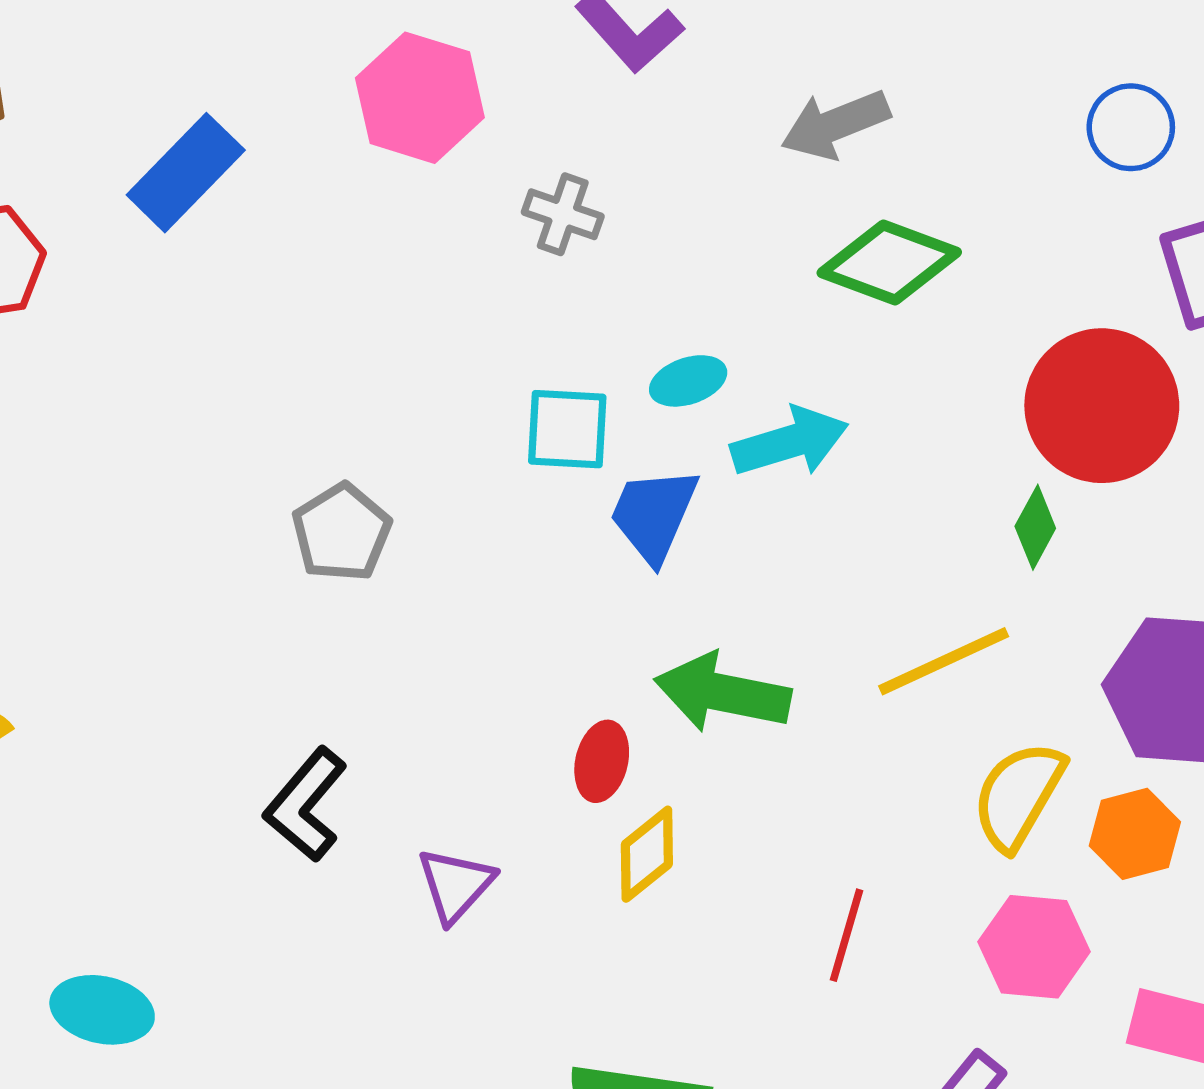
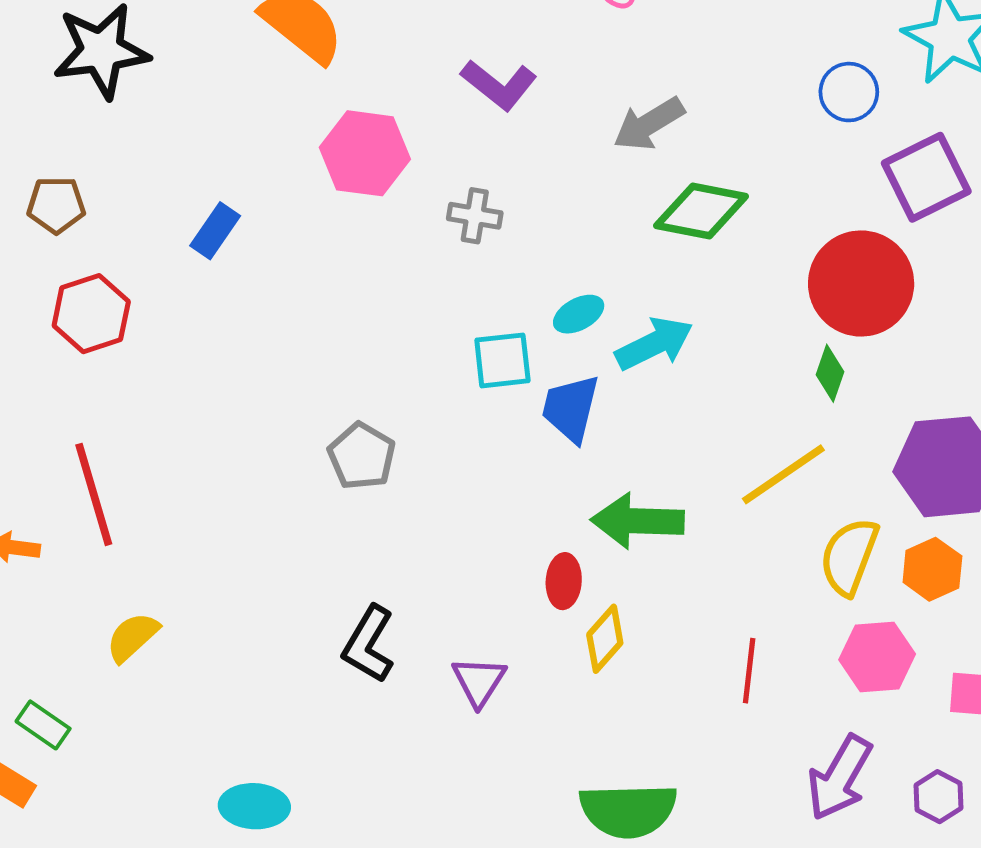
blue rectangle: (186, 173) -> (215, 231), size x0.7

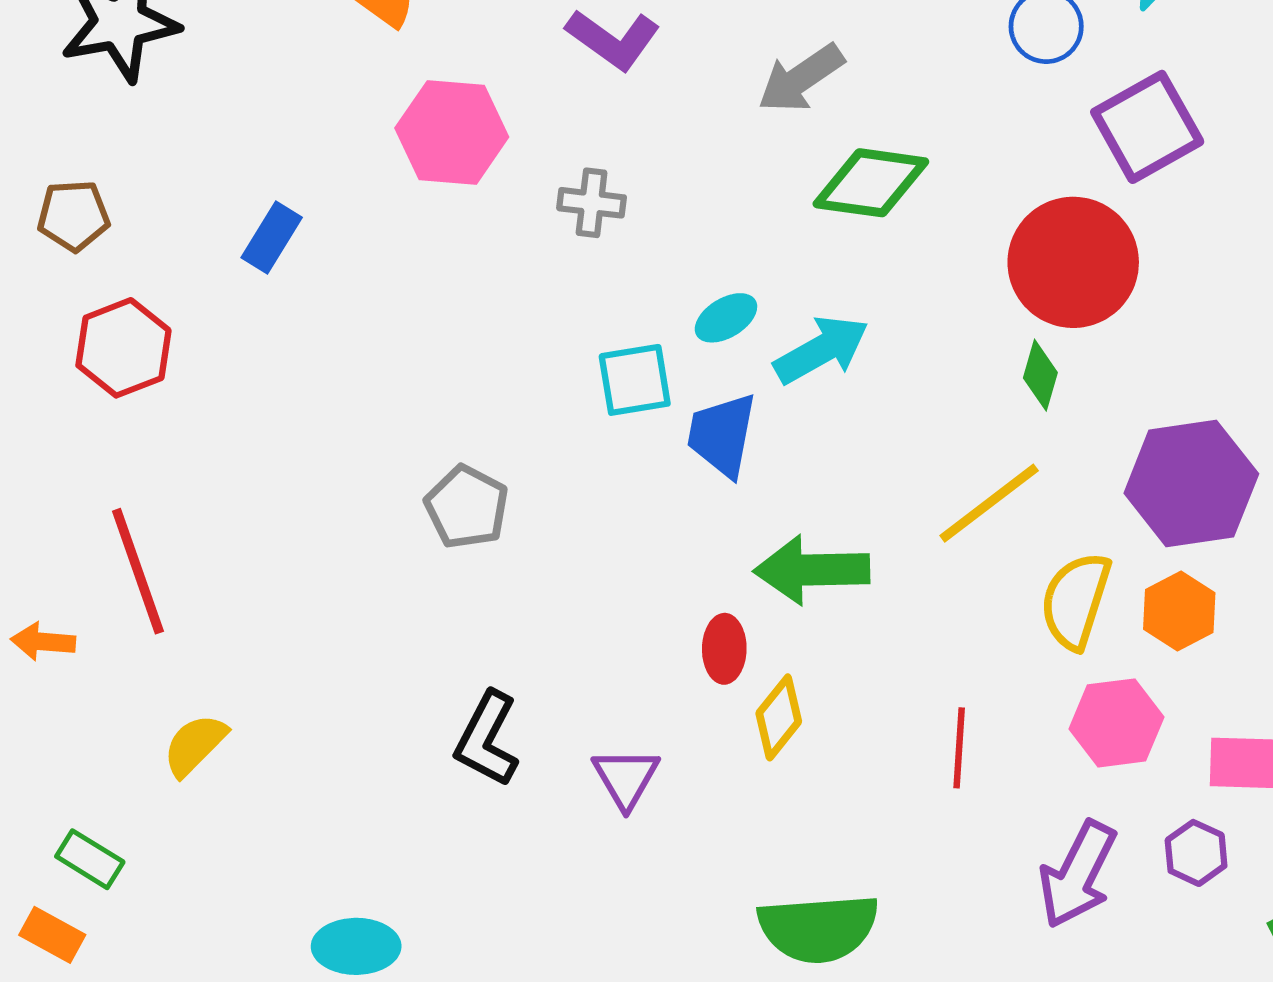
purple hexagon: (939, 797) -> (1196, 853), moved

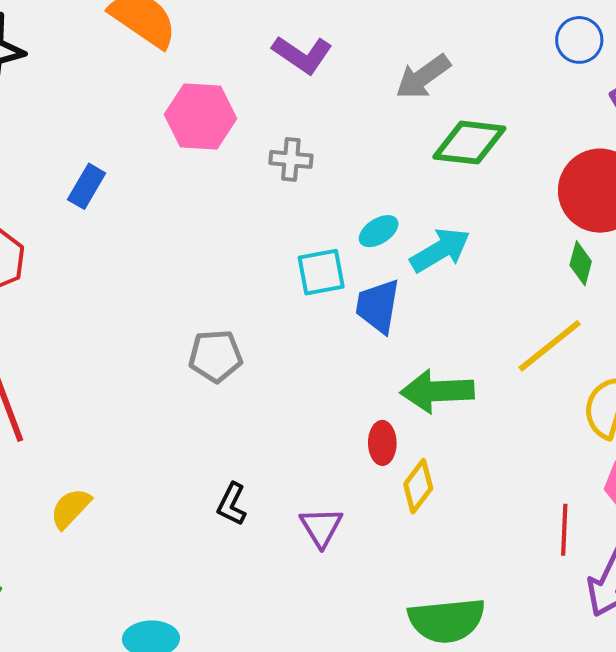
gray pentagon: (467, 507) -> (215, 356), turned -30
black L-shape: (487, 739) -> (232, 504), size x0.7
yellow semicircle: (195, 745) -> (71, 508), moved
red line: (959, 748) -> (564, 530), moved

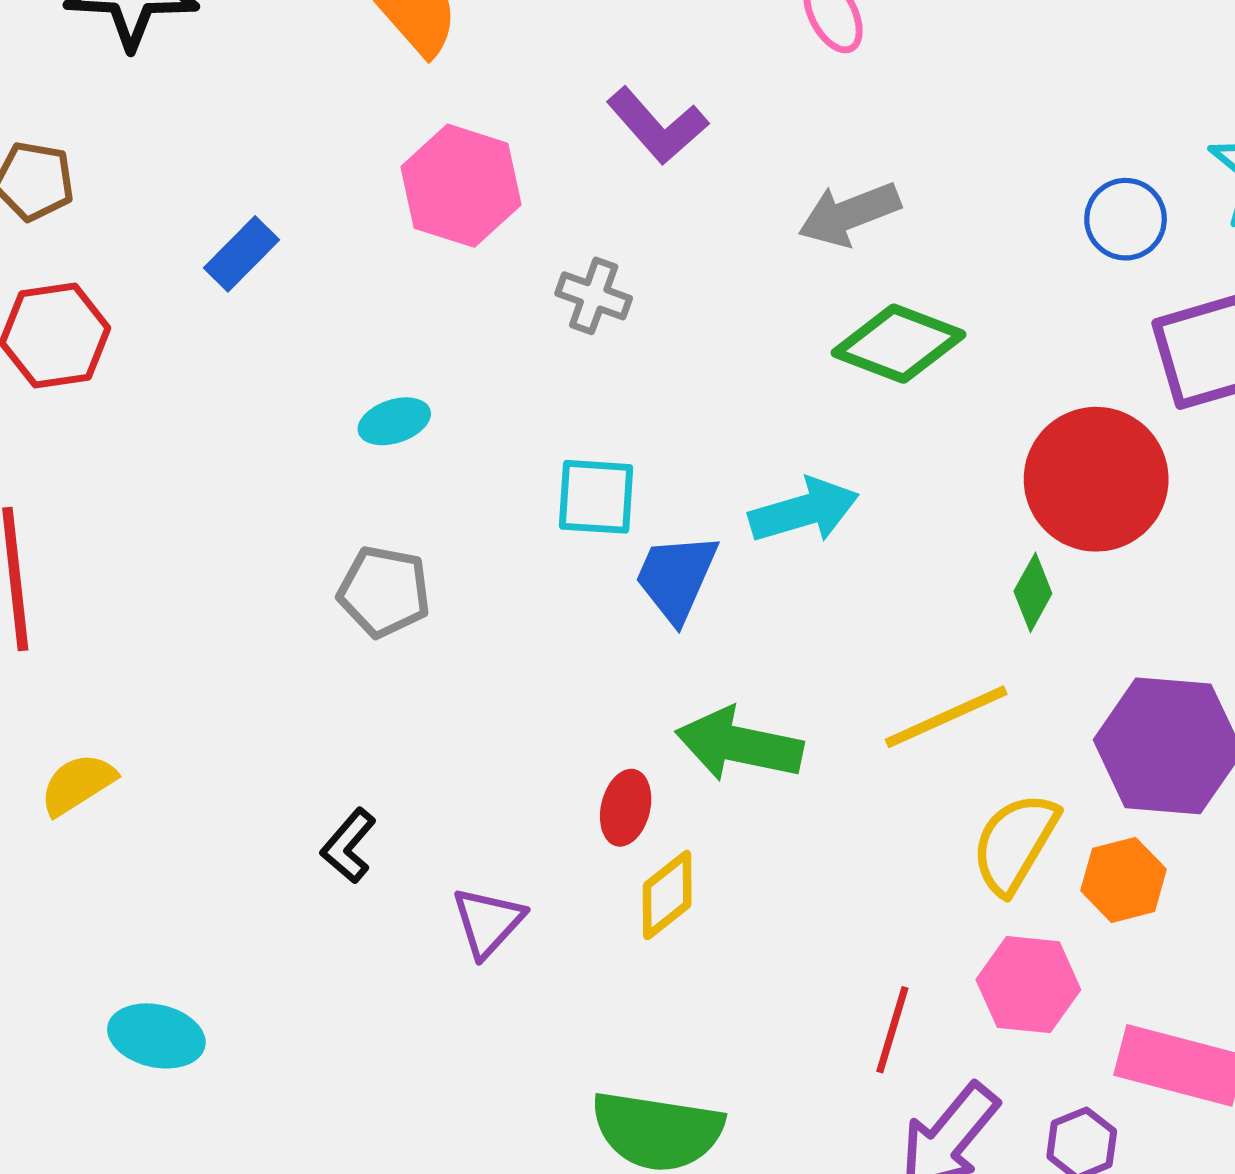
cyan ellipse: (379, 231) -> (394, 421), moved

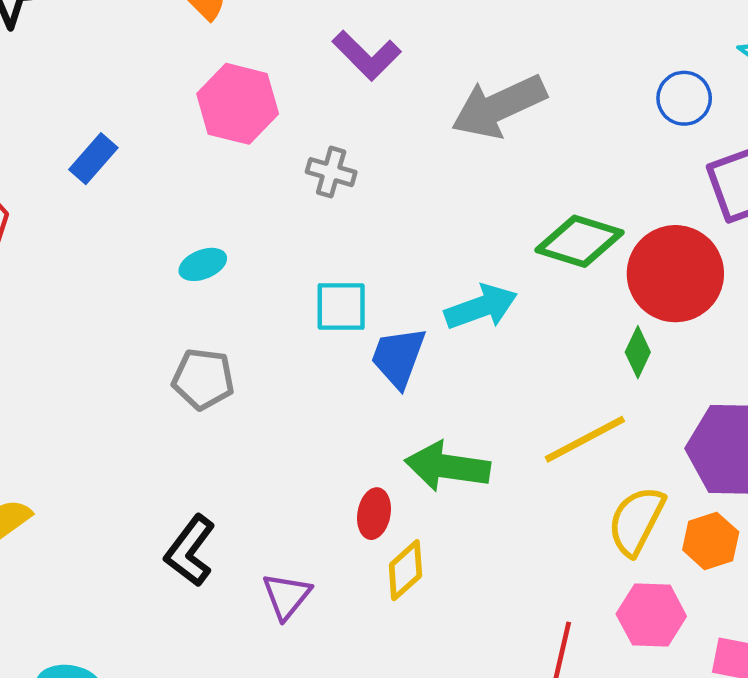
gray arrow: (849, 214) -> (499, 106), size x1.4
green diamond: (899, 344) -> (579, 241), moved
black L-shape: (348, 846) -> (190, 551), size x1.4

